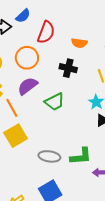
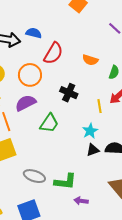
blue semicircle: (23, 16) -> (34, 33), turned -133
orange semicircle: (79, 43) -> (90, 60), moved
green trapezoid: (55, 102) -> (49, 123), turned -40

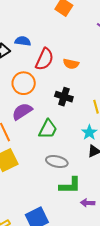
orange semicircle: (90, 60) -> (71, 64), moved
gray ellipse: (34, 176) -> (57, 162), moved

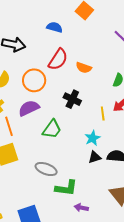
blue semicircle: (23, 41) -> (55, 27), moved
gray ellipse: (57, 162) -> (46, 169), moved

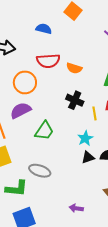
red semicircle: (58, 59) -> (48, 61), turned 55
black cross: (72, 99) -> (75, 100), moved
green L-shape: (66, 188) -> (16, 188), moved

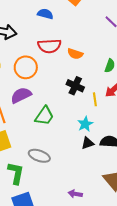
green L-shape: (16, 188) -> (16, 173), turned -85

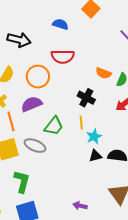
orange semicircle: (75, 54) -> (103, 73), moved
yellow line: (95, 99) -> (81, 122), moved
gray ellipse: (39, 156) -> (35, 146), moved

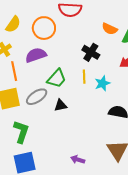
cyan star: (94, 137) -> (102, 83), moved
gray ellipse: (35, 146) -> (37, 97), turned -60
black triangle: (95, 156) -> (61, 105), moved

